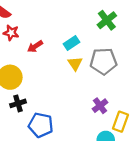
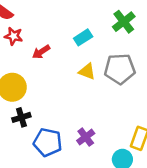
cyan rectangle: (72, 43) -> (83, 37), moved
yellow triangle: (75, 64) -> (87, 71), turned -35
purple cross: (100, 106) -> (86, 137), moved

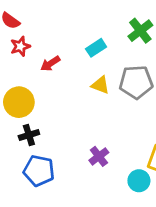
red star: (14, 36) -> (20, 46), turned -30
blue pentagon: (48, 142) -> (39, 171), moved

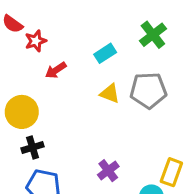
red star: (20, 46) -> (36, 41), moved

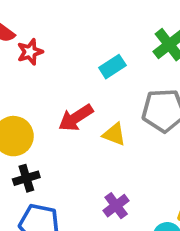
red arrow: (56, 70) -> (76, 118), moved, size x1.4
yellow triangle: (110, 93) -> (114, 134), moved

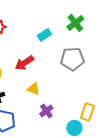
yellow triangle: (114, 134) -> (33, 89), moved

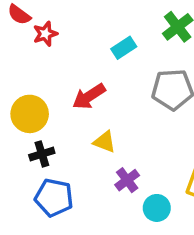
cyan circle: (74, 128) -> (157, 208), moved

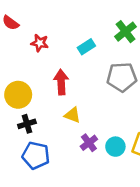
red star: (45, 34) -> (40, 43), moved, turned 30
red arrow: (89, 96) -> (61, 82), turned 120
cyan circle: (157, 208) -> (115, 147), moved

